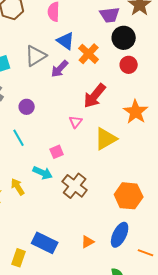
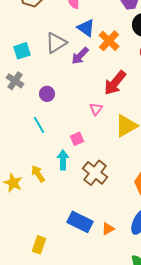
cyan arrow: (43, 173) -> (63, 160), turned -114
blue rectangle: (45, 243) -> (80, 222), moved

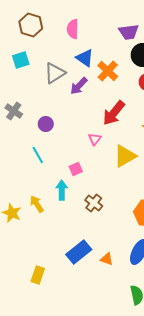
cyan square: (22, 51) -> (21, 60), moved
brown cross: (95, 173) -> (94, 203), size x0.7
blue rectangle: (80, 222) -> (79, 252), turned -65
orange triangle: (108, 229) -> (107, 259), turned 48

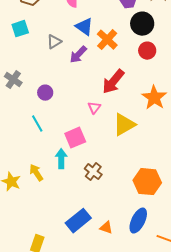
gray triangle: (55, 73) -> (54, 42), size x0.7
pink square: (76, 169) -> (75, 138), size x1.5

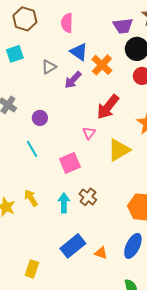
cyan arrow: (61, 159) -> (64, 203), moved

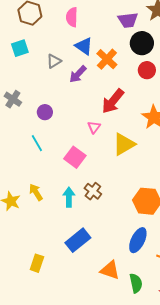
pink square: (70, 163) -> (75, 157), turned -30
orange triangle: (101, 253) -> (110, 270), moved, size x1.5

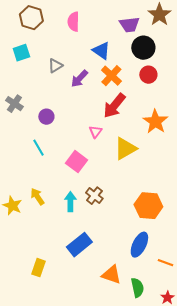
blue triangle: (84, 46) -> (101, 51), moved
orange cross: (107, 59) -> (111, 76), moved

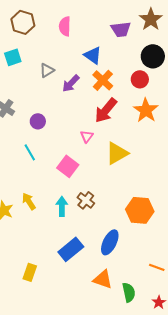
black circle: (143, 48) -> (153, 56), moved
orange star: (155, 122) -> (146, 110), moved
blue ellipse: (139, 245) -> (110, 242), moved

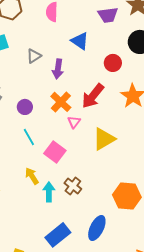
red circle: (140, 79) -> (113, 63), moved
orange cross: (103, 80) -> (61, 102), moved
purple arrow: (71, 83) -> (58, 69), turned -36
cyan line: (30, 152) -> (29, 137), moved
yellow arrow: (29, 201) -> (32, 176), moved

